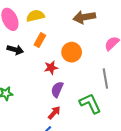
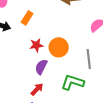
orange circle: (72, 52) -> (59, 47), moved
green L-shape: (90, 103) -> (73, 82), turned -50

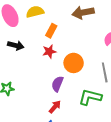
orange rectangle: (27, 18) -> (51, 31), moved
red star: (36, 45) -> (49, 51), moved

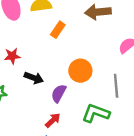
black arrow: (16, 45) -> (34, 78), moved
red star: (49, 51) -> (12, 56), moved

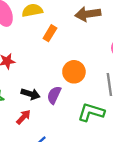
black arrow: (34, 78) -> (30, 94), moved
red arrow: (53, 120) -> (24, 117), moved

